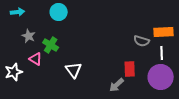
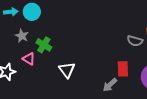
cyan circle: (59, 12) -> (32, 12), moved

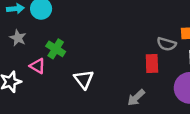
gray star: (22, 36) -> (18, 38), moved
red rectangle: (123, 69) -> (152, 63), moved

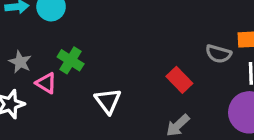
gray star: (18, 38) -> (20, 62), moved
red rectangle: (152, 63) -> (179, 80), moved, turned -42

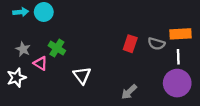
red rectangle: (179, 80) -> (130, 44), moved, turned 63

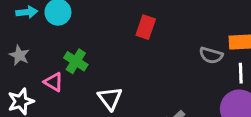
red rectangle: (130, 44) -> (146, 27), moved
gray star: (23, 49) -> (19, 55), moved

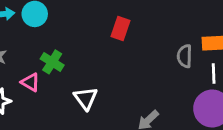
gray semicircle: (211, 55) -> (185, 56), turned 75

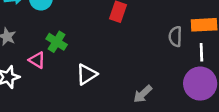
white triangle: (86, 98) -> (87, 74), turned 35

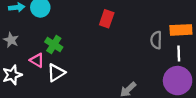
white triangle: (87, 74) -> (56, 73), moved

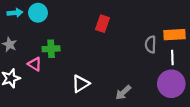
green cross: (54, 45) -> (51, 49), turned -35
white triangle: (56, 73) -> (81, 84), moved

